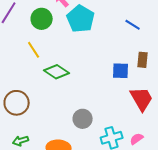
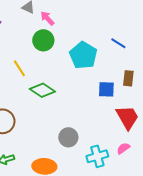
green circle: (42, 19) -> (43, 40), moved
cyan pentagon: (81, 19) -> (83, 55), moved
pink semicircle: (137, 139) -> (123, 148), moved

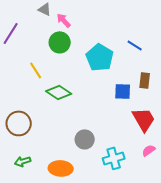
pink semicircle: (123, 148) -> (149, 150), moved

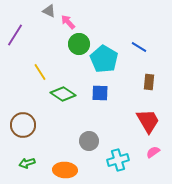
green circle: (60, 42) -> (79, 44), moved
blue square: (123, 91) -> (100, 93), moved

